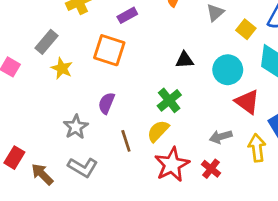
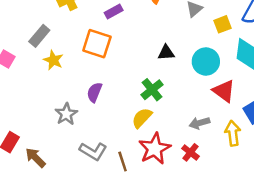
yellow square: (246, 29) -> (223, 24), turned 30
brown line: (126, 141) -> (123, 161), moved
gray L-shape: (83, 167) -> (93, 151), moved

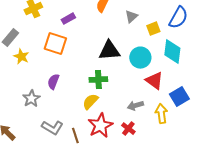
black triangle: (166, 53) -> (109, 51), size x1.6
green cross: (152, 90) -> (98, 80), turned 36

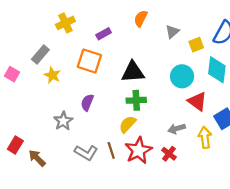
black triangle: (109, 51) -> (133, 72), moved
brown line: (75, 136) -> (111, 150), moved

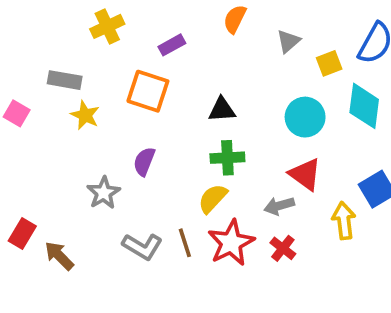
gray rectangle: (40, 54) -> (65, 80), turned 60
black triangle: (133, 72) -> (222, 110), size x0.7
red triangle: (197, 101) -> (305, 174), moved
gray arrow: (177, 129) -> (279, 206), moved

